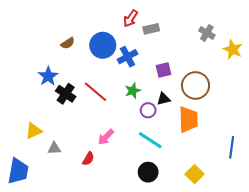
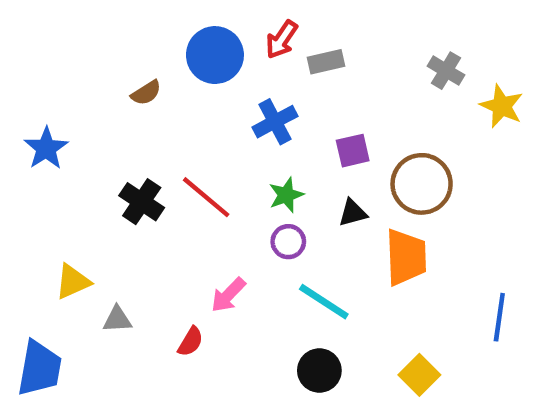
blue circle: (103, 45) -> (215, 55), moved
blue star: (48, 76) -> (46, 148), moved
purple circle: (148, 110) -> (288, 242), moved

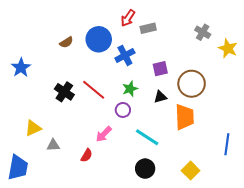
blue circle: (215, 55) -> (99, 39), moved
purple circle: (288, 242) -> (123, 110), moved

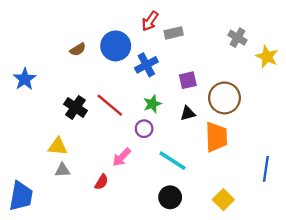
yellow triangle: (33, 128) -> (58, 146), moved, turned 30

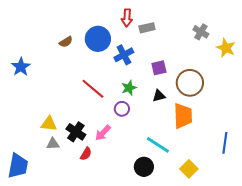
red arrow: (150, 21) -> (127, 18), turned -30
black cross: (75, 107) -> (76, 132), moved
cyan line: (172, 161) -> (158, 145), moved

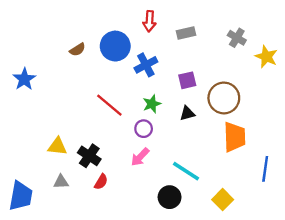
gray rectangle: (147, 28) -> (186, 33), moved
orange trapezoid: (183, 116) -> (234, 137), moved
pink arrow: (103, 133) -> (140, 157), moved
gray triangle: (53, 144) -> (61, 182), moved

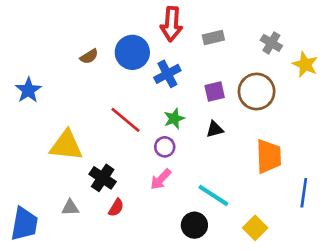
red arrow: (149, 21) -> (171, 24), size x1.4
brown circle: (224, 98) -> (257, 92), moved
yellow triangle: (57, 146) -> (66, 146), moved, size x1.5

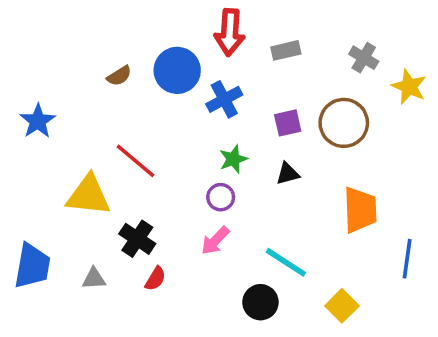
red line: (126, 120) -> (136, 161), moved
blue trapezoid: (24, 224) -> (32, 266), moved

